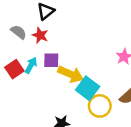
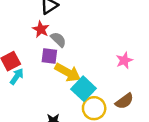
gray semicircle: (19, 32) -> (58, 40), moved
cyan arrow: (31, 65) -> (17, 76), moved

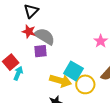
gray semicircle: (58, 40) -> (45, 36), size x1.5
yellow arrow: (68, 72) -> (61, 81), moved

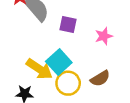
purple square: (40, 51) -> (68, 25), moved

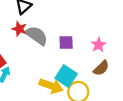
brown semicircle: (100, 78) -> (101, 68), moved

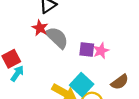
pink star: (99, 45) -> (101, 51), moved

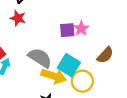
gray semicircle: (57, 38) -> (40, 58), moved

